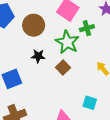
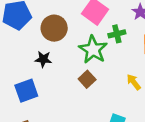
black star: (38, 56) -> (43, 59), moved

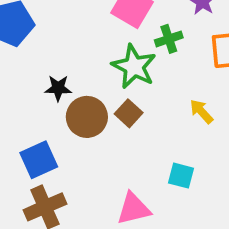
brown circle: (54, 28) -> (87, 117), moved
blue square: (26, 91) -> (39, 160), moved

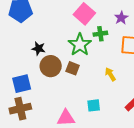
brown square: (129, 113) -> (73, 68), turned -32
cyan square: (181, 176) -> (94, 105), turned -32

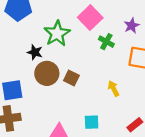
green cross: (100, 34) -> (106, 42), turned 32
green star: (80, 45) -> (57, 34), moved

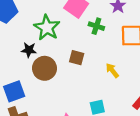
brown square: (71, 78) -> (77, 58), moved

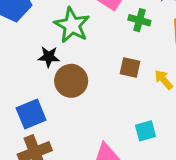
brown square: (77, 58) -> (130, 67), moved

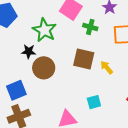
brown square: (130, 67) -> (84, 59), size x1.5

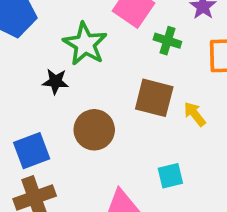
brown circle: (44, 68) -> (94, 130), moved

